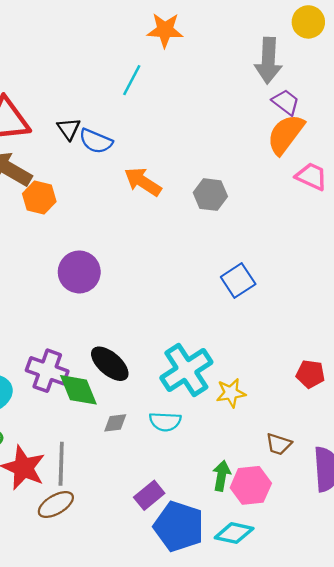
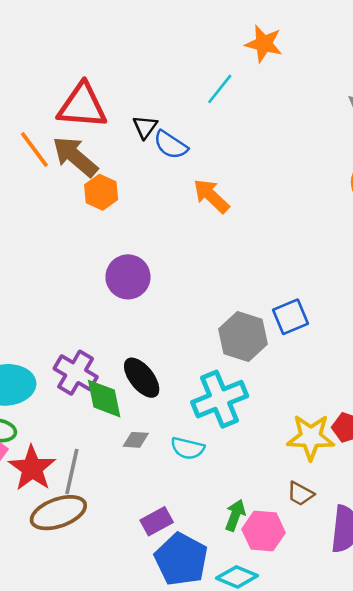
gray hexagon: (210, 195) -> (243, 336), moved, size x1.4
yellow star: (231, 393) -> (311, 437), moved, size x1.5
brown ellipse: (56, 505) -> (58, 513), size x1.4

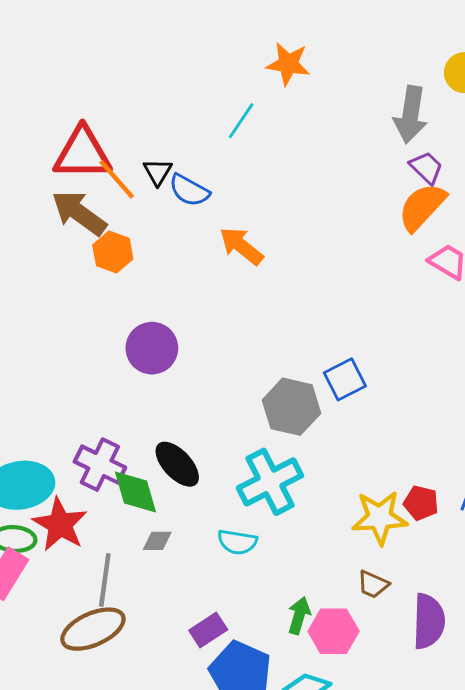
orange line: (34, 149) -> (117, 179), moved
gray diamond: (136, 440) -> (157, 541), moved
red star: (32, 468) -> (60, 524), moved

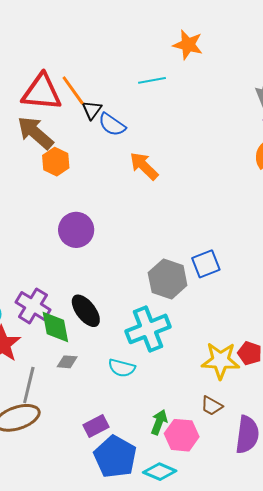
cyan line: (241, 121) -> (152, 80), turned 40
orange line: (117, 179) -> (73, 90), moved

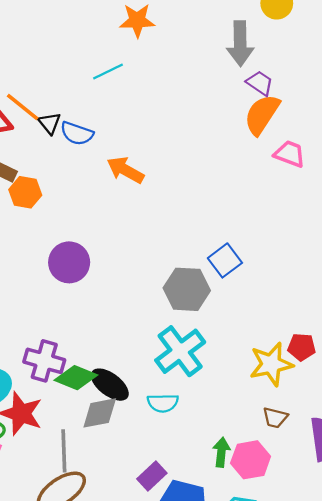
black ellipse: (86, 311) -> (110, 385), moved
green diamond: (55, 327) -> (76, 378), turned -42
gray diamond: (67, 362) -> (100, 413), size x1.6

